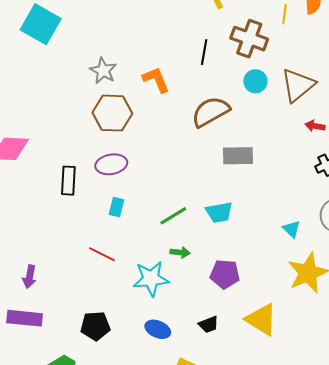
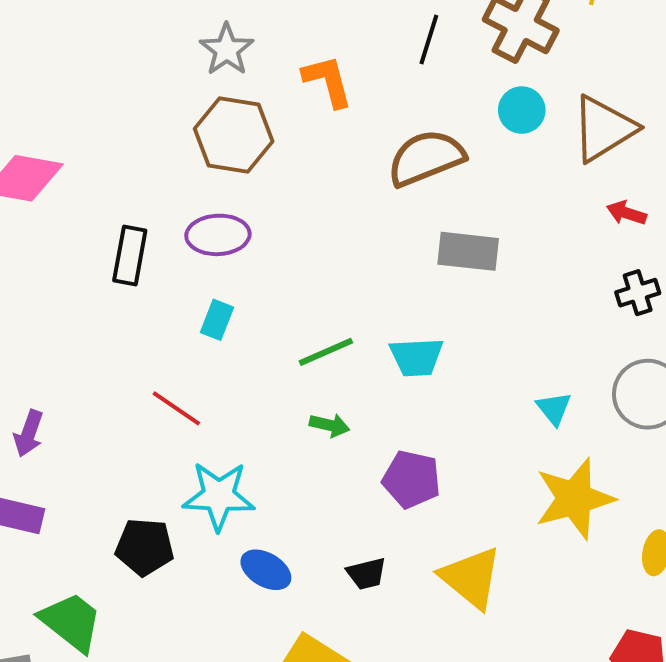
cyan star: (151, 279) -> (219, 496), moved

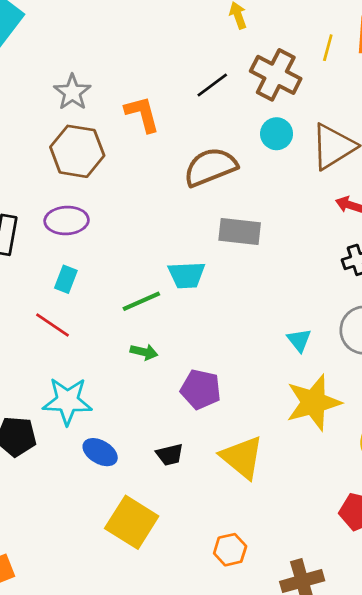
black line: (429, 39) -> (212, 85), turned 36
cyan trapezoid: (417, 357) -> (187, 275), moved
red line: (176, 408) -> (52, 325), moved

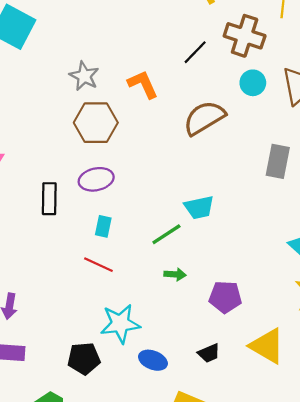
gray rectangle: (240, 232) -> (278, 161), moved, turned -76

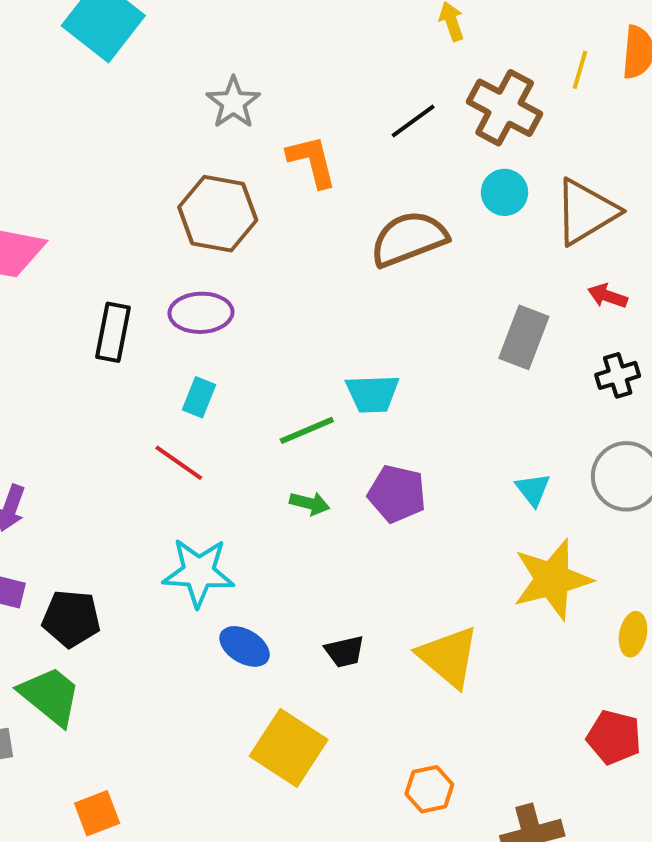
gray star: (84, 76) -> (233, 103), moved
purple pentagon: (225, 297) -> (397, 494), moved
black pentagon: (84, 359) -> (71, 619), moved

